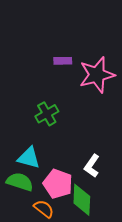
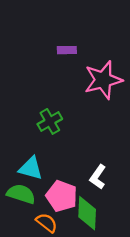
purple rectangle: (63, 61) -> (67, 50), moved

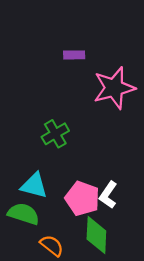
pink pentagon: (62, 196) -> (82, 199), moved

